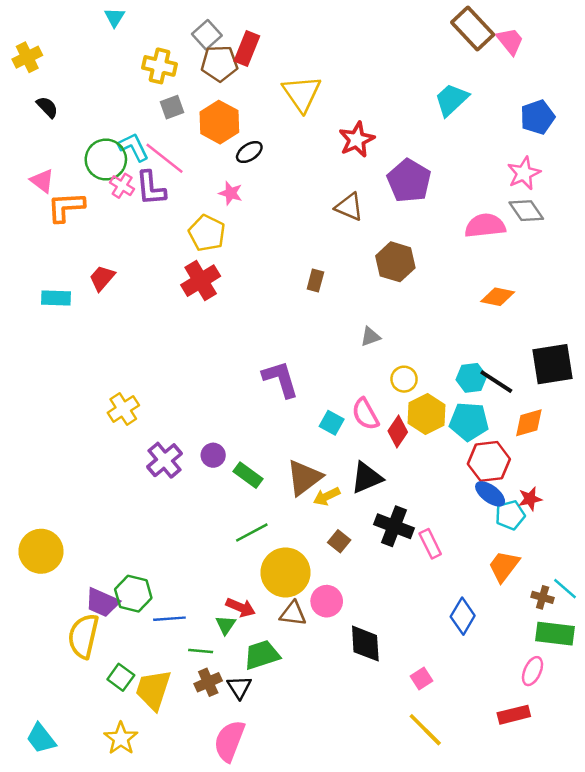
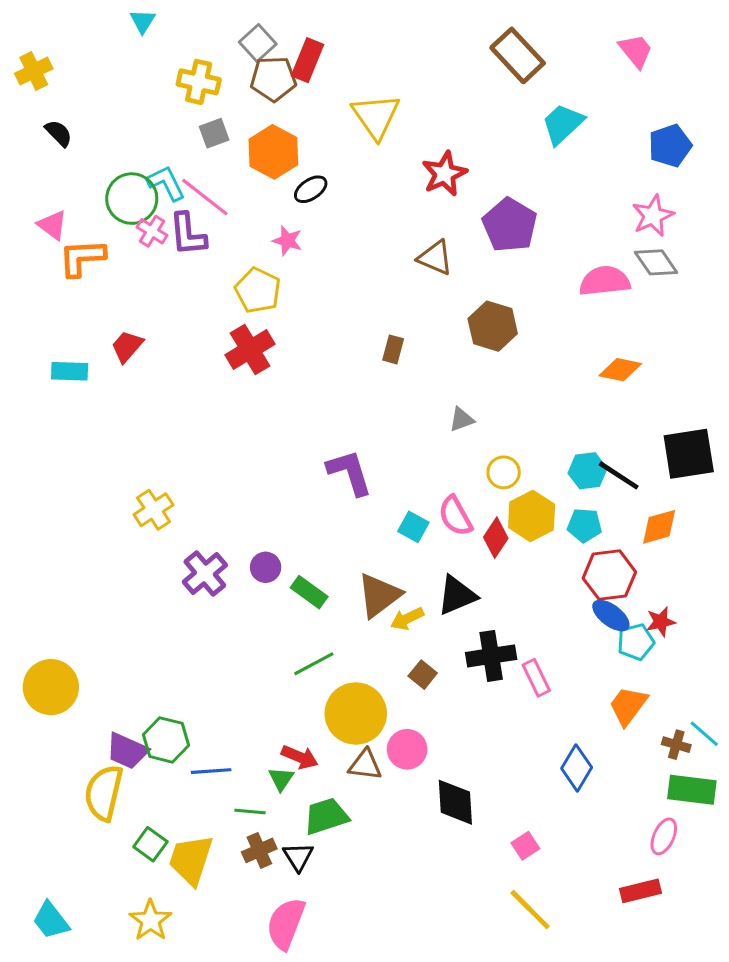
brown rectangle: (473, 29) -> (518, 55), moved
cyan pentagon: (469, 422) -> (584, 525), size x0.7
black cross: (394, 526) -> (491, 656), turned -30

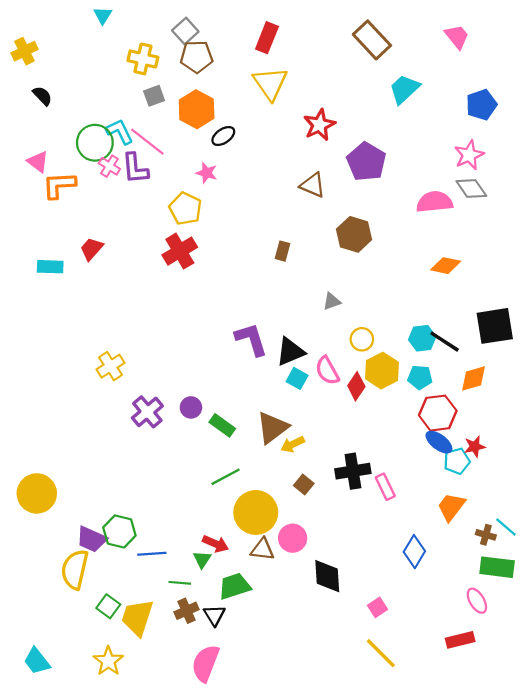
red rectangle: (308, 60) -> (267, 38), moved
black triangle: (457, 595) -> (290, 352), moved
pink ellipse: (664, 836) -> (477, 601), turned -55

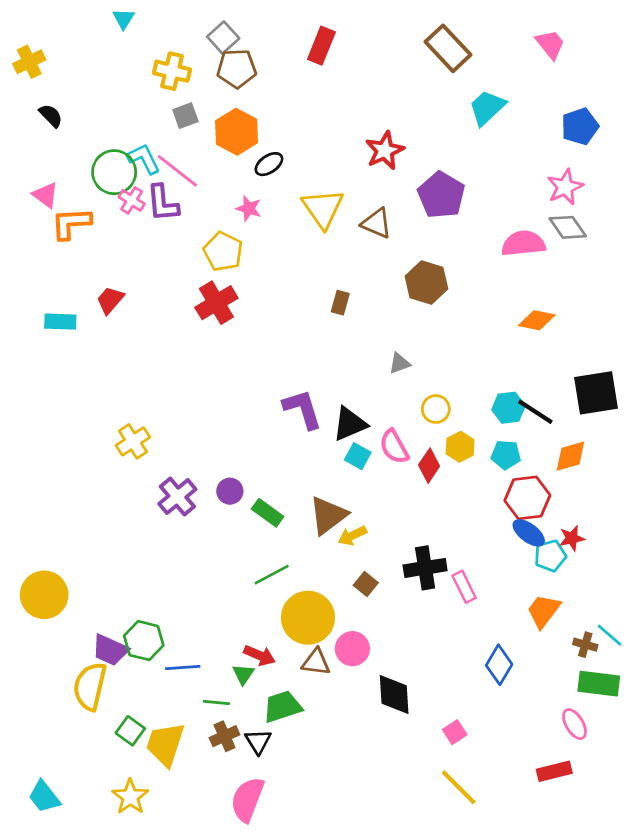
yellow triangle: (270, 83) -> (323, 208), moved
yellow hexagon: (382, 371) -> (460, 447), size x0.7

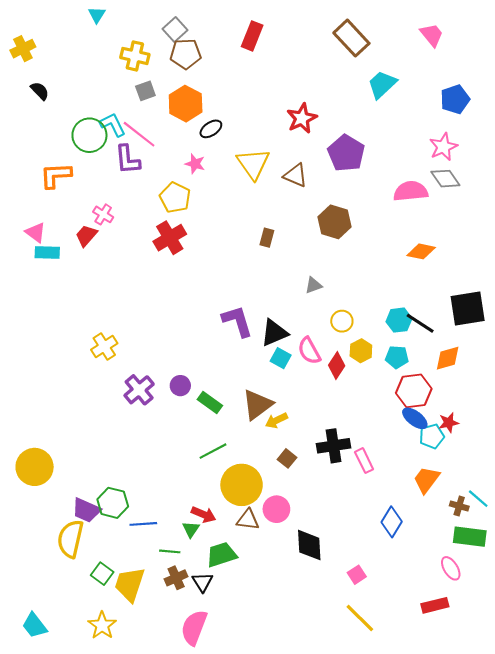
pink triangle: (45, 195) -> (36, 232), moved
pink cross: (132, 200) -> (103, 214), moved

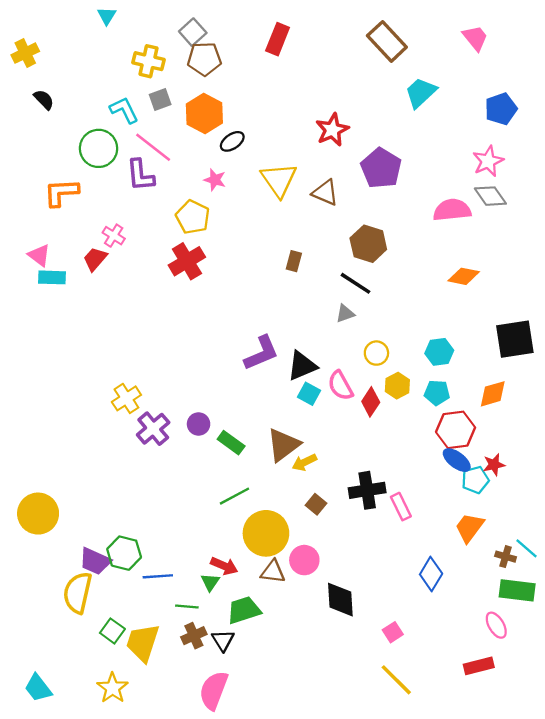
cyan L-shape: (113, 125) -> (124, 110), moved
purple L-shape: (237, 321) -> (261, 353), turned 84
black line: (420, 323) -> (356, 283), moved
yellow cross: (104, 347) -> (126, 398), moved

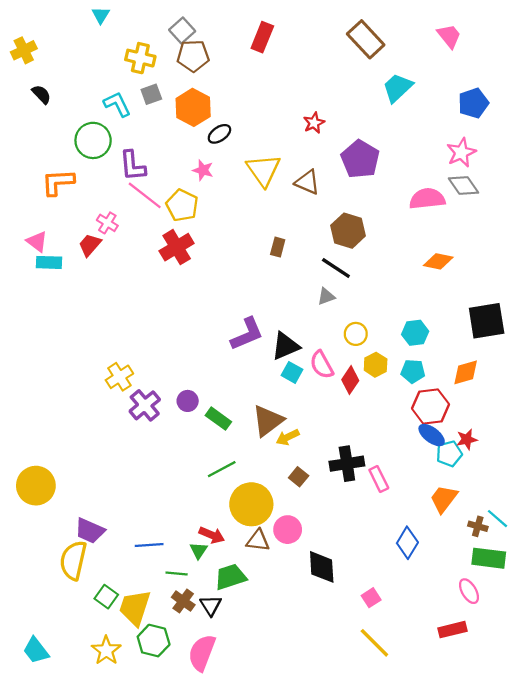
red star: (332, 130) -> (314, 123), size x0.7
pink line: (153, 147) -> (145, 195), moved
green hexagon: (124, 553) -> (154, 641), moved
brown cross: (194, 636) -> (183, 601), turned -30

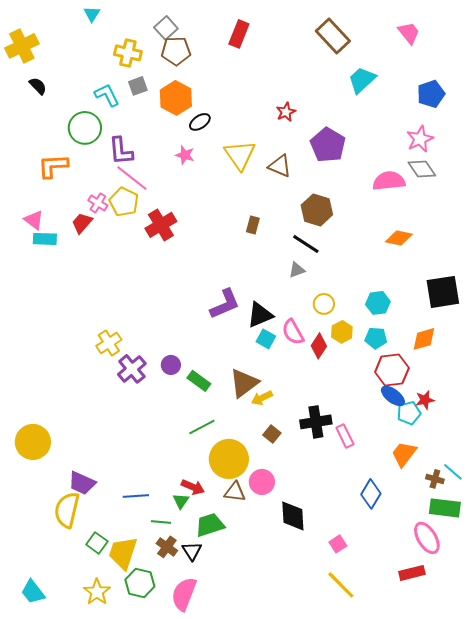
yellow cross: (24, 50) -> (22, 46), size x1.4
yellow pentagon: (182, 205) -> (124, 202), moved
pink ellipse: (469, 591) -> (427, 538), size x1.4

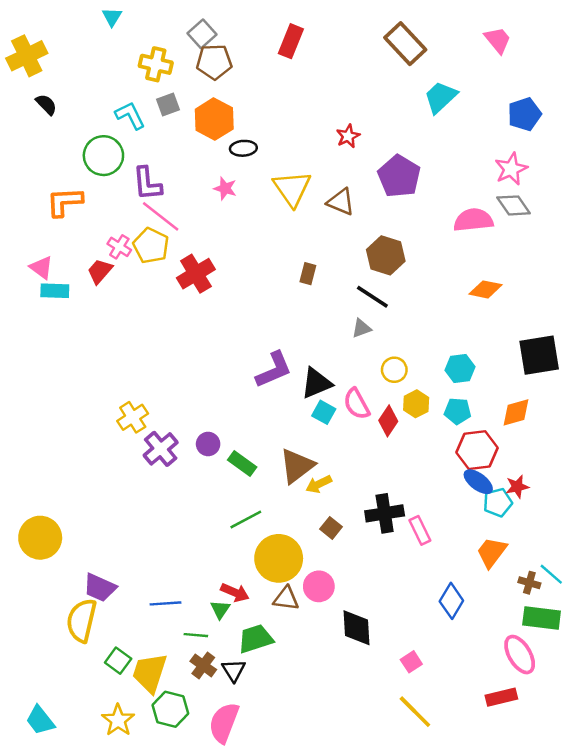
black ellipse: (200, 122) -> (243, 148), turned 30

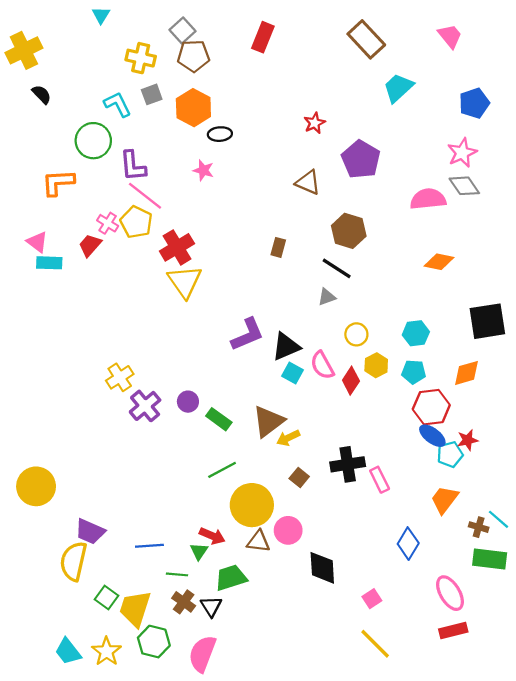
yellow triangle: (292, 188) -> (185, 282), moved
pink ellipse: (520, 655) -> (450, 593), moved
cyan trapezoid: (40, 720) -> (68, 651), moved

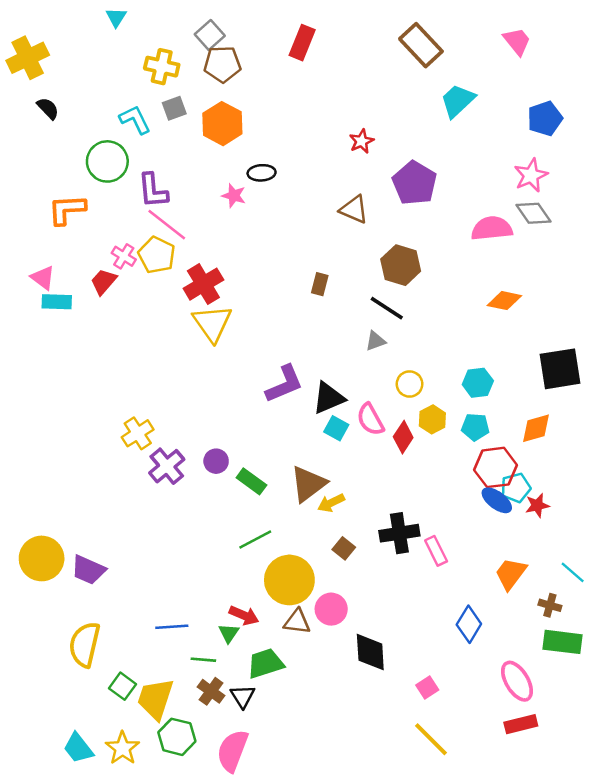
black ellipse: (220, 134) -> (262, 173), moved
cyan pentagon: (450, 454) -> (516, 488), moved
cyan line: (498, 519) -> (573, 572), moved
purple trapezoid: (90, 531) -> (88, 570), moved

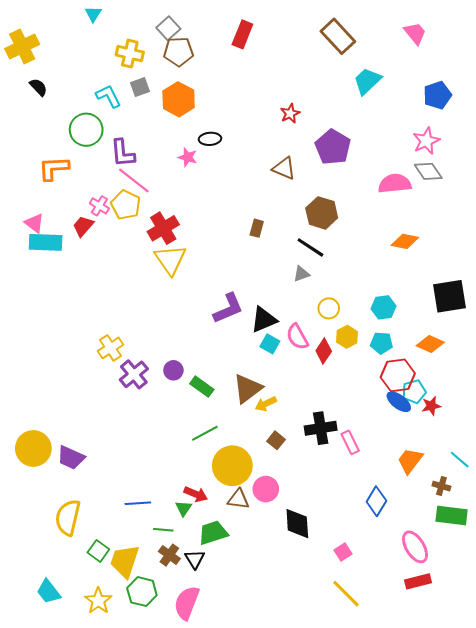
cyan rectangle: (57, 302) -> (46, 242), size x1.4
orange diamond: (536, 428) -> (430, 344), turned 40
cyan trapezoid: (78, 748) -> (49, 592), moved

